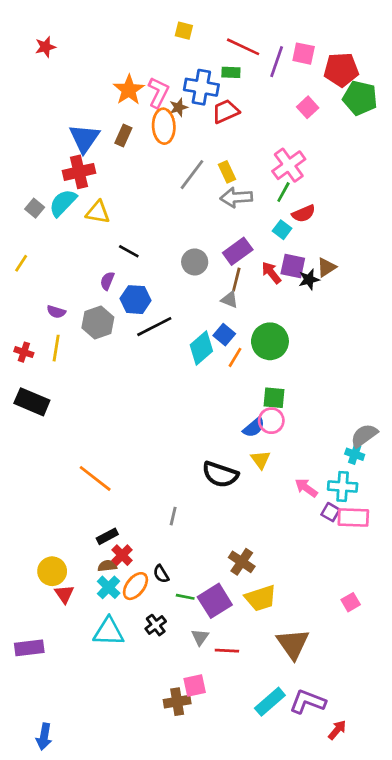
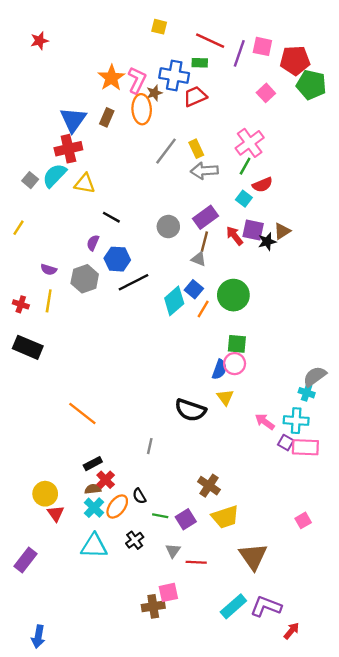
blue semicircle: (254, 427) -> (219, 369), turned -30
purple square: (215, 601) -> (186, 519), size x0.7
purple rectangle: (29, 648) -> (25, 560), turned -45

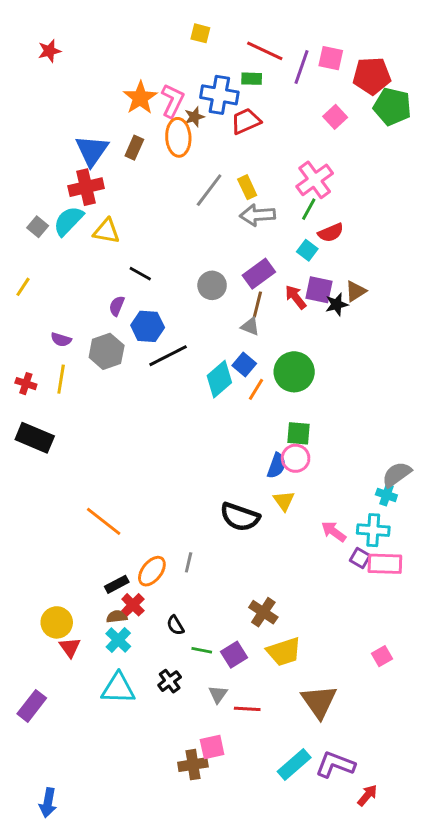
orange ellipse: (117, 506) -> (152, 571), moved

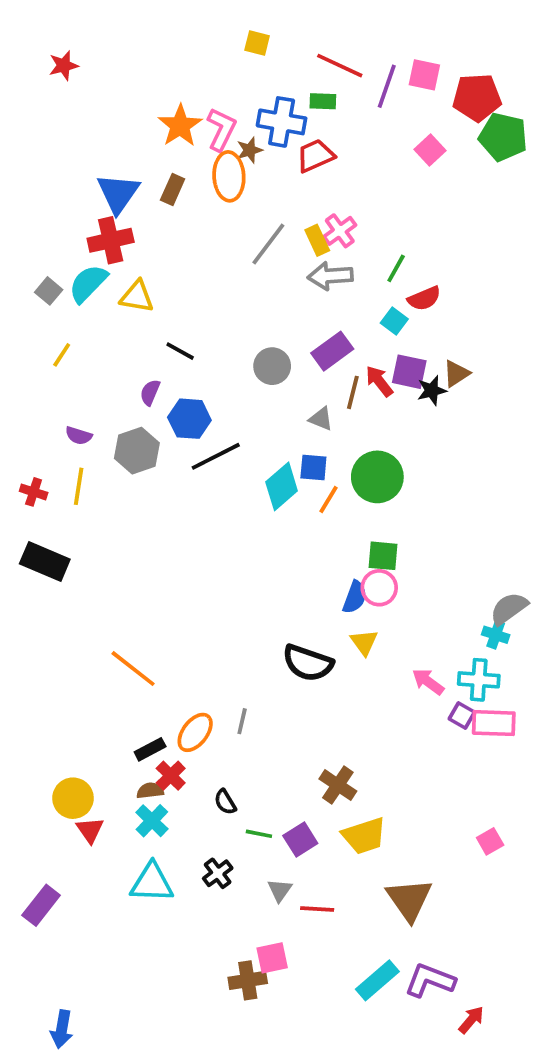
pink cross: (315, 180) -> (340, 231), moved, size x0.7
yellow line: (23, 287) -> (62, 355), moved
brown line: (257, 304) -> (353, 392), moved
blue square: (244, 364) -> (313, 468), turned -35

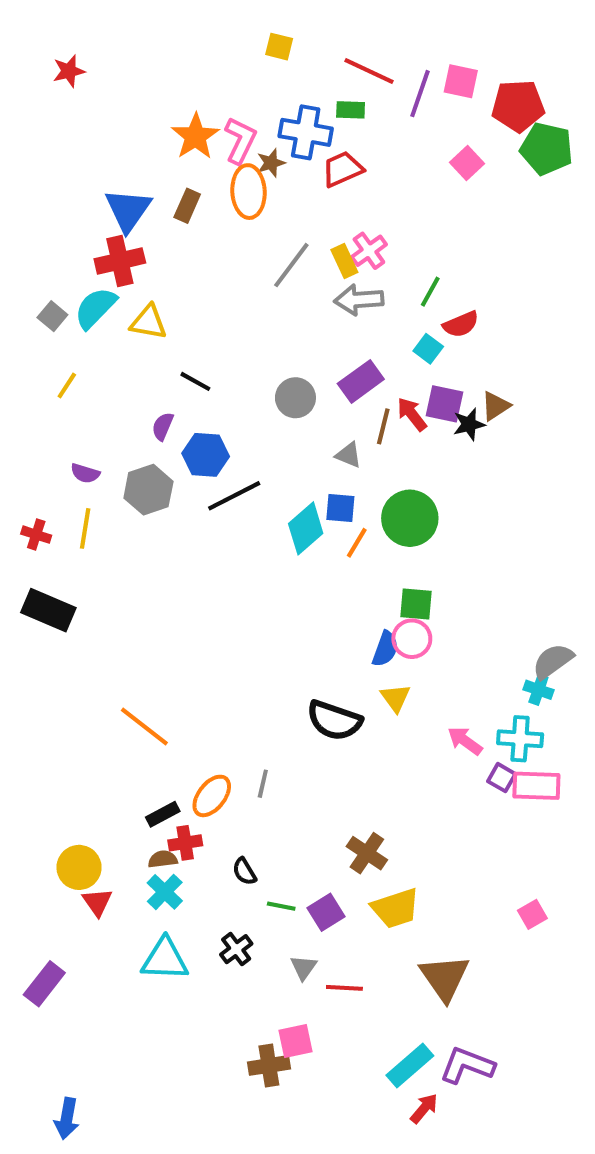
red cross: (171, 776) -> (185, 843), turned 36
red arrow: (471, 1020) -> (424, 1108), moved

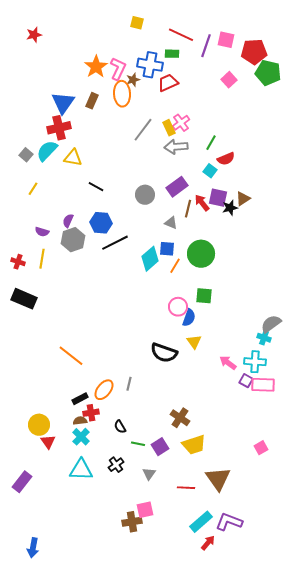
purple semicircle: (163, 426) -> (68, 221), moved
pink circle: (412, 639) -> (178, 307), moved
red line: (344, 988) -> (186, 488), moved

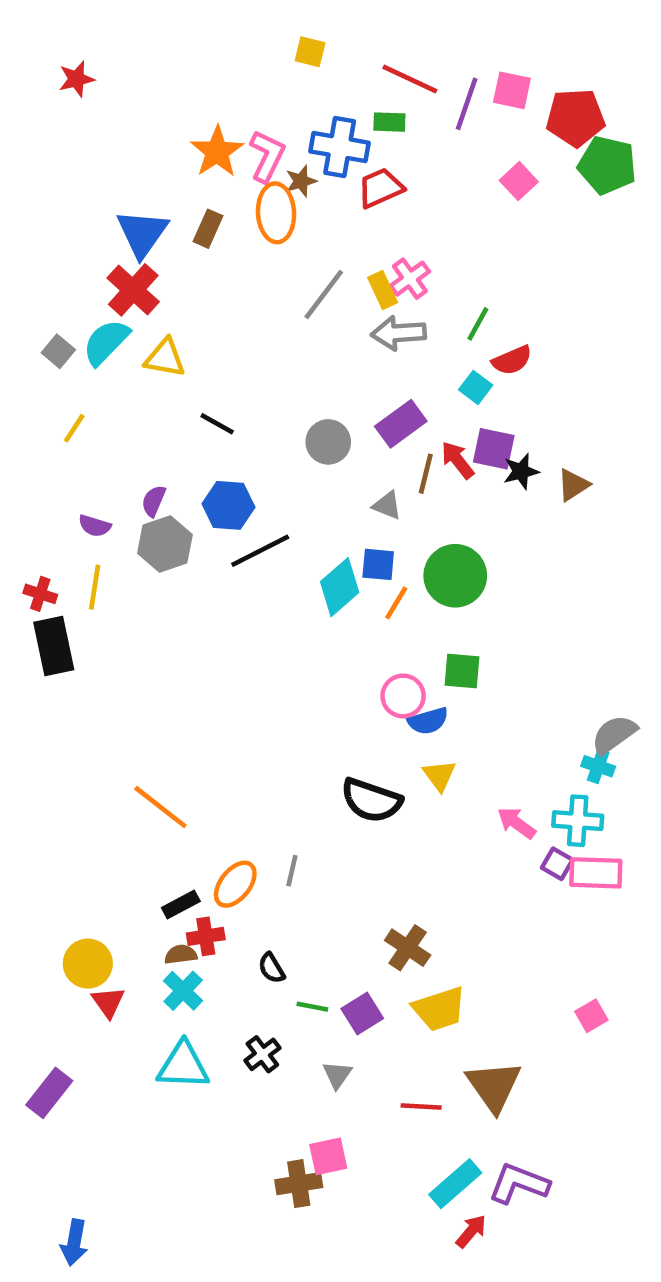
red cross: (59, 128) -> (133, 290), turned -35
brown triangle: (243, 199) -> (573, 485), moved
black rectangle: (24, 299) -> (54, 646), moved, turned 55
blue semicircle: (189, 318) -> (428, 721), turned 54

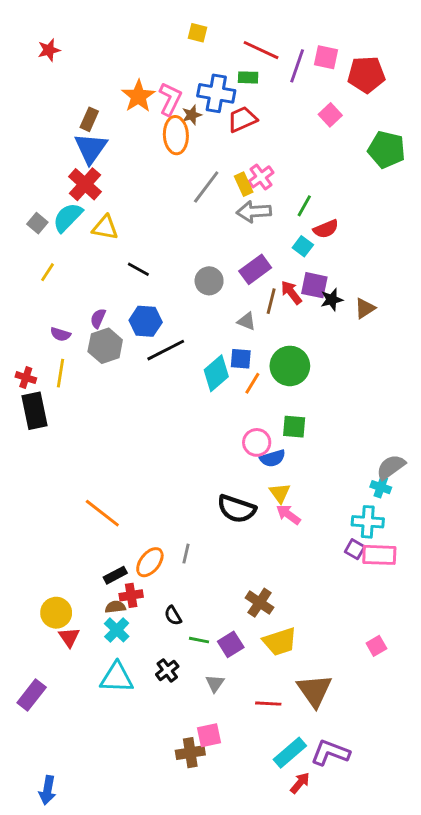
green pentagon: (607, 165) -> (387, 150), moved
brown rectangle: (208, 229) -> (89, 119), moved
pink arrow: (516, 823) -> (288, 515), moved

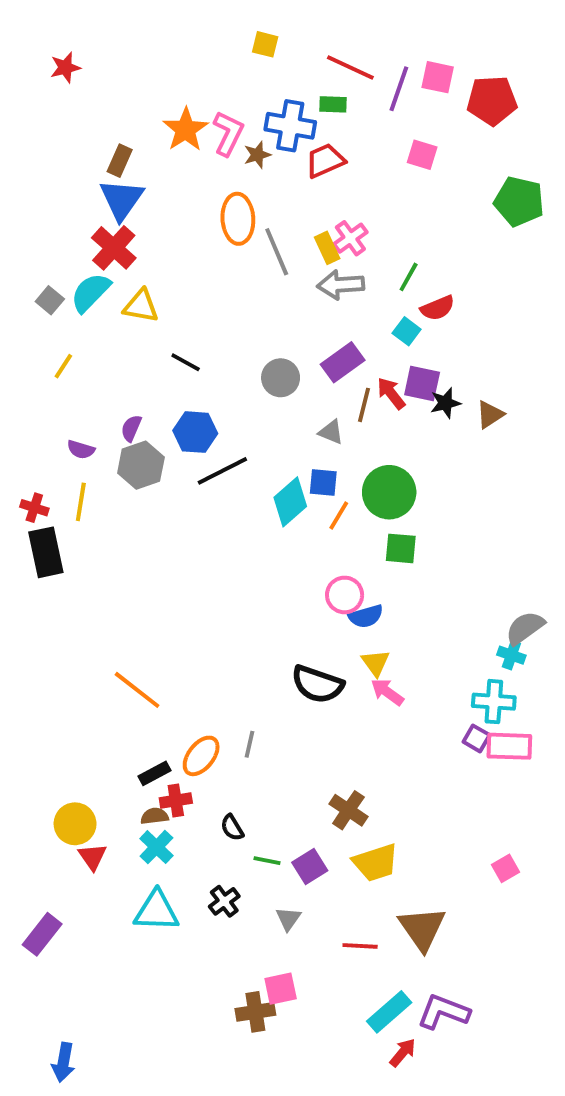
pink square: (330, 115) -> (422, 155), moved, turned -30
orange ellipse: (176, 135) -> (238, 219), moved
gray line: (206, 187) -> (277, 252), turned -60
green square: (294, 427) -> (401, 548), moved

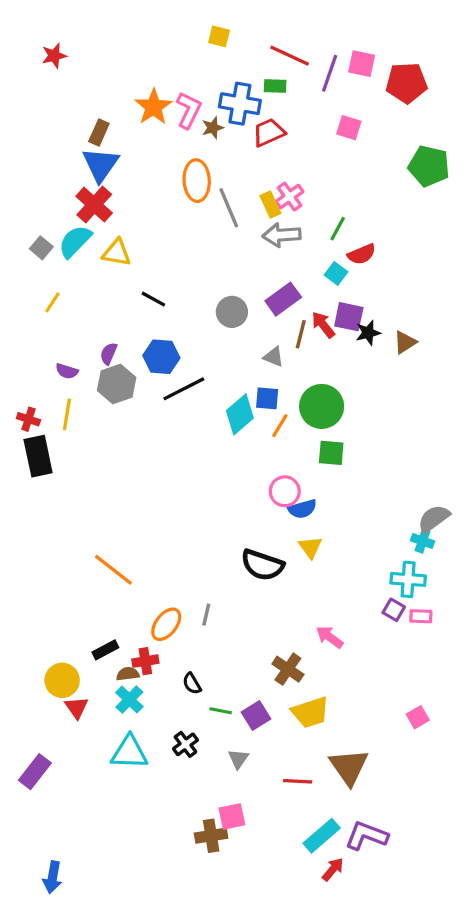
pink arrow: (387, 692) -> (330, 637), moved
pink rectangle: (509, 746) -> (421, 616), size x0.6
black rectangle: (155, 773) -> (105, 650), moved

